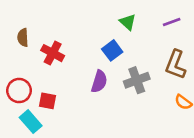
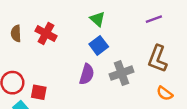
green triangle: (128, 22) -> (98, 19), moved
red cross: (53, 53) -> (46, 33), moved

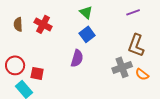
gray cross: (121, 73) -> (122, 67), moved

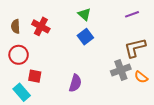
brown L-shape: (136, 45) -> (135, 48), turned 55
purple semicircle: (77, 58) -> (75, 83), moved
red circle: (15, 65) -> (19, 55), moved

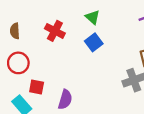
red cross: (41, 26) -> (55, 31), moved
purple semicircle: (75, 83) -> (65, 100), moved

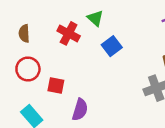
green triangle: (93, 17) -> (95, 18), moved
red square: (37, 87) -> (56, 86), moved

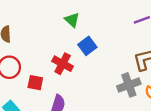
red cross: (69, 33) -> (63, 64), moved

